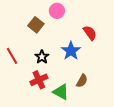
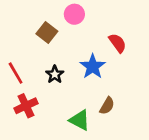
red cross: (39, 80) -> (26, 106), moved

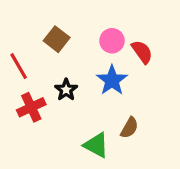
pink circle: (74, 14) -> (112, 41), moved
red line: (16, 73) -> (19, 66), moved
red cross: (26, 106) -> (31, 107), moved

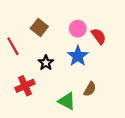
red cross: (31, 107) -> (25, 86), moved

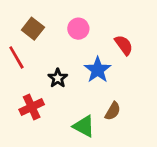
brown square: (39, 27) -> (33, 29), moved
pink circle: (78, 29) -> (78, 29), moved

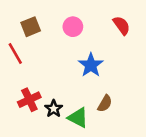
brown square: (33, 29) -> (31, 27), turned 30
red semicircle: (124, 45) -> (122, 25), moved
black star: (58, 78) -> (54, 109), moved

